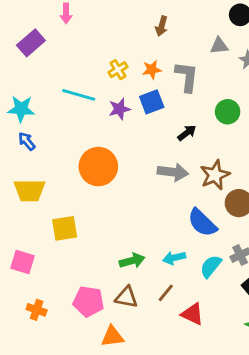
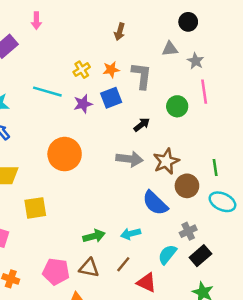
cyan semicircle: (211, 266) -> (167, 254), moved

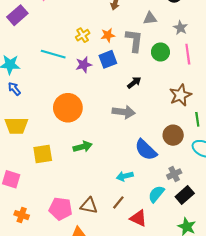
gray triangle: (170, 49) -> (150, 18), moved
green circle: (177, 106) -> (160, 52), moved
brown star: (166, 161) -> (180, 95), moved
green arrow: (94, 236) -> (83, 147), moved

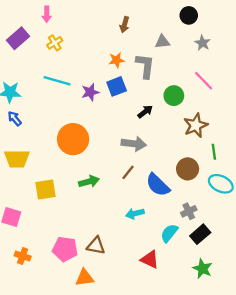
gray star: (180, 28) -> (202, 43), moved
yellow cross: (83, 35) -> (55, 43), moved
green circle: (160, 52) -> (174, 96), moved
pink line: (188, 54) -> (204, 81), turned -36
brown line: (118, 202) -> (128, 172), moved

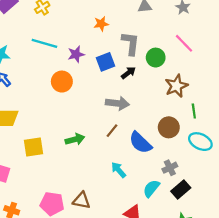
gray L-shape: (145, 66) -> (131, 43), moved
blue square: (117, 86) -> (105, 62), moved
orange circle: (73, 139) -> (62, 82), moved, size x0.7
cyan arrow: (135, 214) -> (119, 170), turned 63

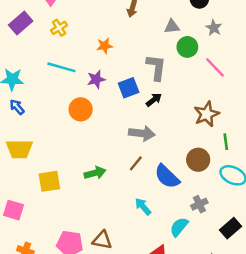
orange star: (101, 24) -> (105, 46), moved
green circle: (156, 58) -> (187, 47), moved
black rectangle: (181, 190) -> (231, 228), moved

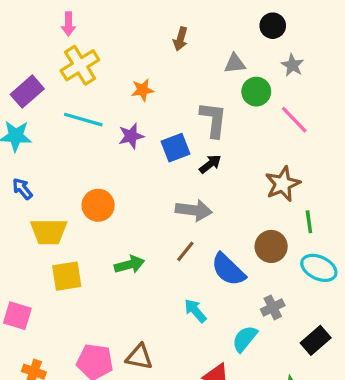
purple rectangle: (21, 23) -> (27, 92), moved
yellow cross: (59, 28) -> (80, 65), size x1.6
blue arrow: (17, 107) -> (22, 189), moved
orange circle: (81, 109) -> (98, 205), moved
yellow trapezoid: (19, 149) -> (49, 232), moved

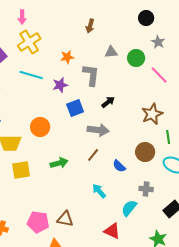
gray triangle: (235, 64) -> (111, 52), moved
gray L-shape: (213, 120) -> (91, 75), moved
blue square: (176, 148) -> (75, 108), moved
blue semicircle: (228, 270) -> (119, 166), size x0.6
gray cross: (273, 307) -> (146, 189), turned 32

